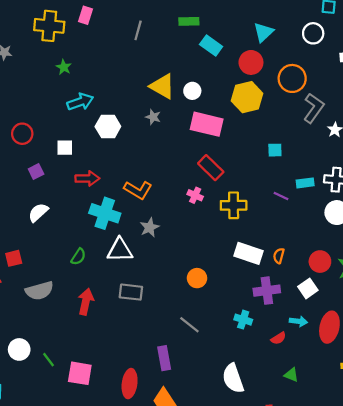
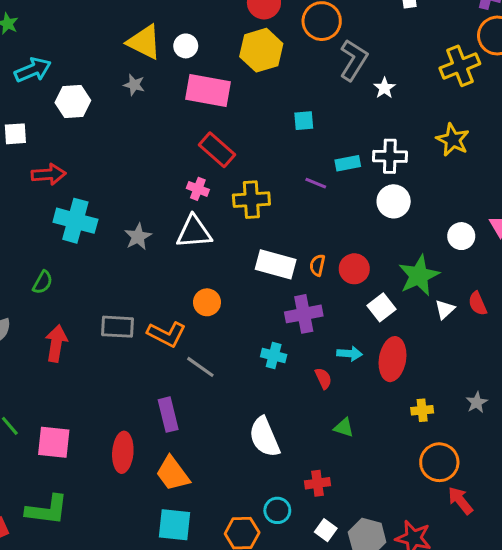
orange L-shape: (138, 190) -> (167, 334), moved
white triangle: (120, 250) -> (194, 232), moved
red circle: (320, 262) -> (354, 269), moved
white square: (308, 288) -> (381, 307), moved
red semicircle: (278, 338) -> (323, 378), turned -80

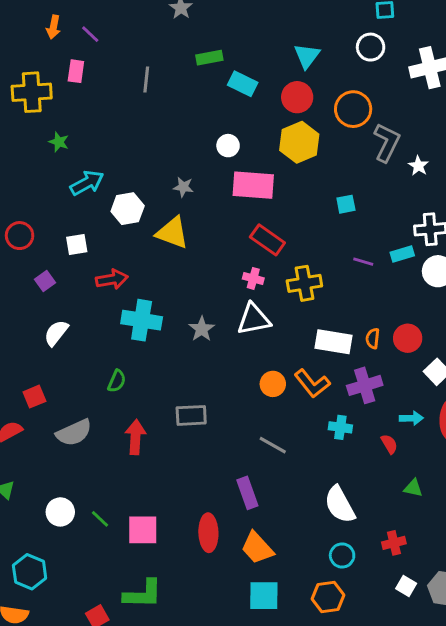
yellow triangle: (144, 42) -> (172, 233), moved
cyan rectangle: (348, 163) -> (402, 254), moved
orange L-shape: (167, 334) -> (312, 384), moved, turned 30
cyan circle: (277, 510) -> (342, 556), moved

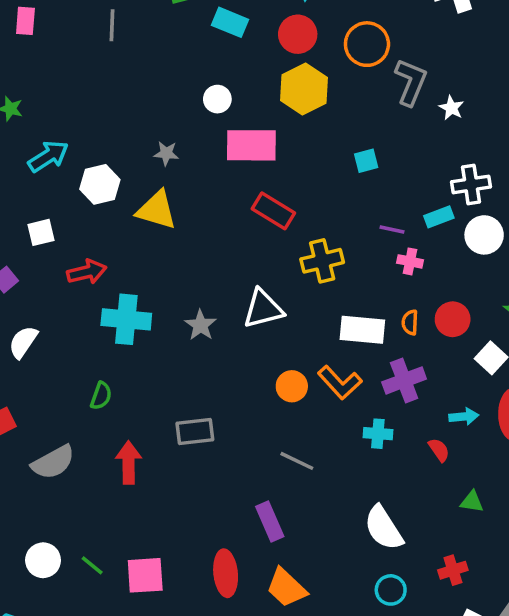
pink cross: (253, 278) -> (410, 261), moved

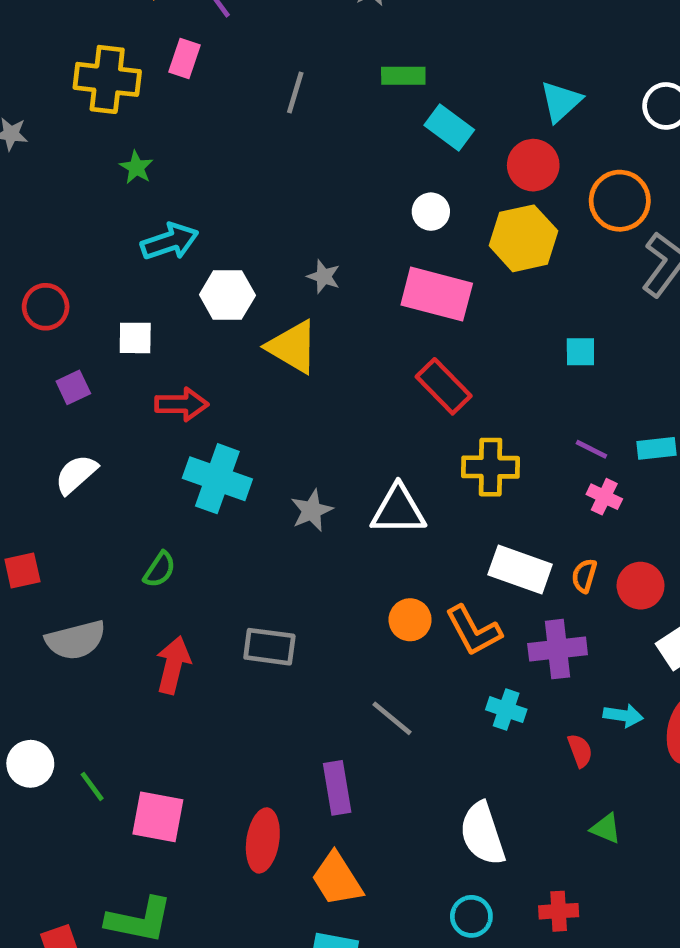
white circle: (217, 99) -> (431, 212), moved

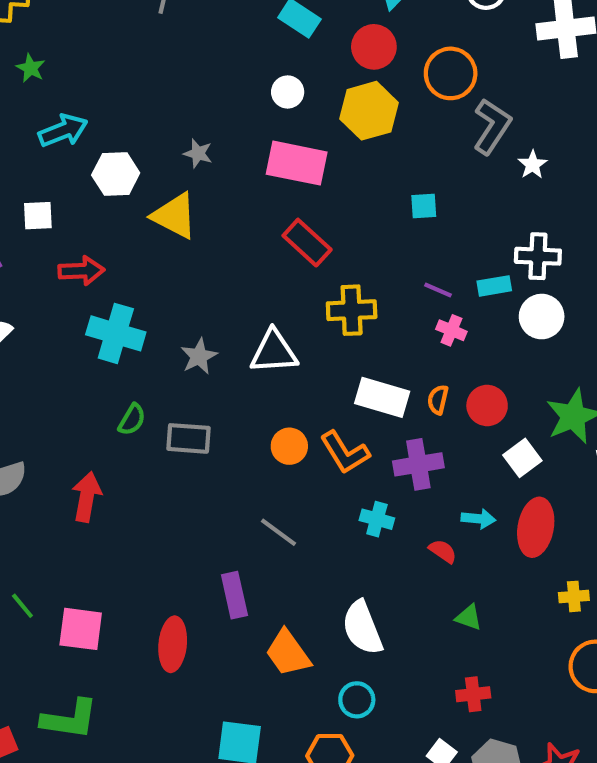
green semicircle: (160, 570) -> (132, 420), moved
gray rectangle: (269, 647) -> (188, 438), moved
red semicircle: (580, 751) -> (443, 551), turned -32
orange trapezoid: (337, 879) -> (288, 653), moved
red cross: (559, 911) -> (473, 694), moved

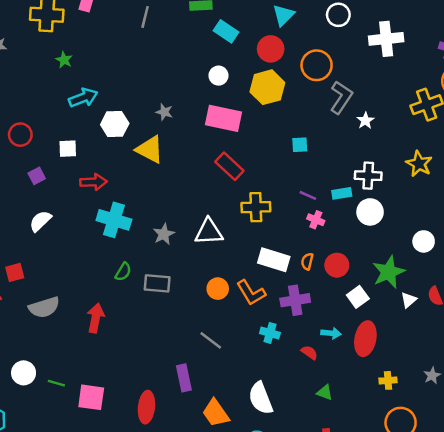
green line: (22, 606) -> (56, 383), turned -35

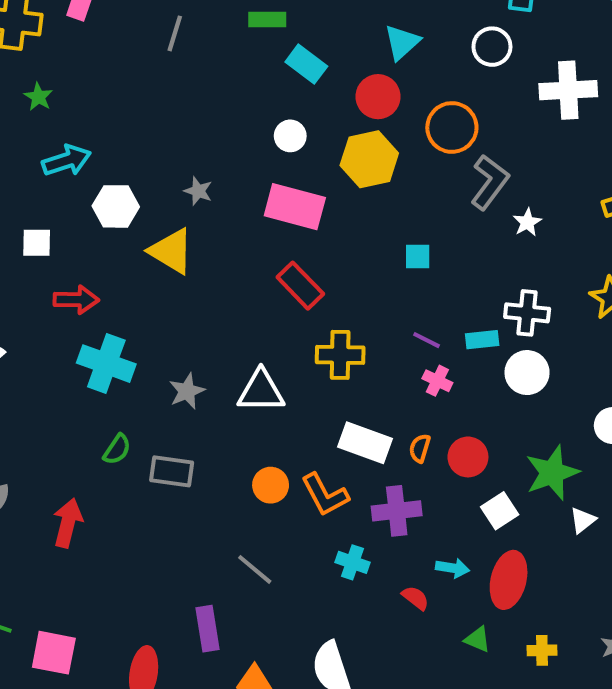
green triangle: (325, 392) -> (478, 639), moved

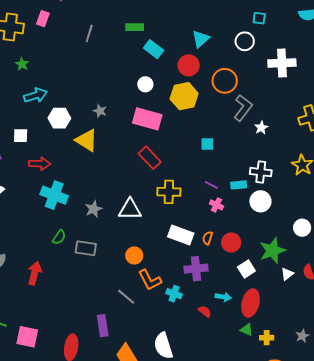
orange L-shape: (325, 495) -> (150, 280), moved
green triangle: (478, 639) -> (247, 330), moved

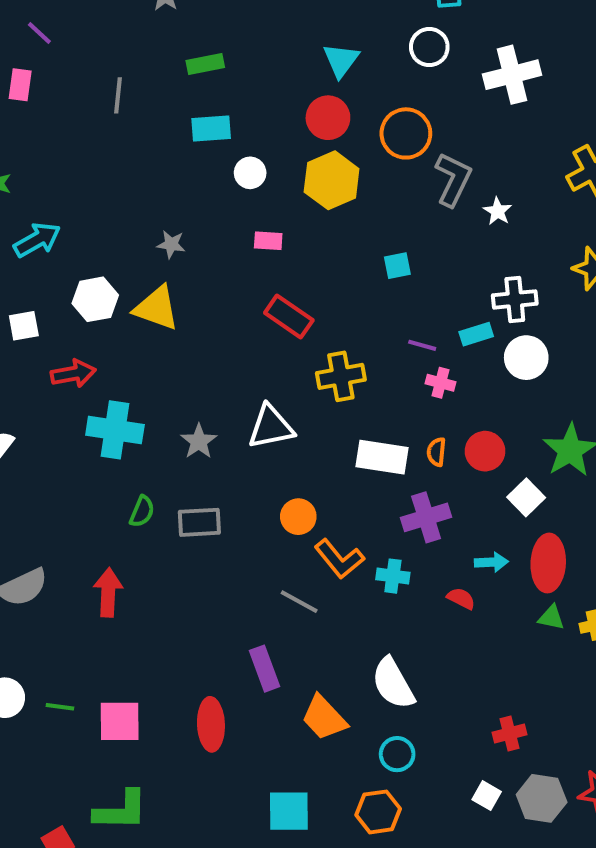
cyan rectangle: (154, 49) -> (211, 128), moved, turned -30
white hexagon: (59, 118) -> (95, 299), moved
pink rectangle: (147, 119) -> (268, 241), size x0.5

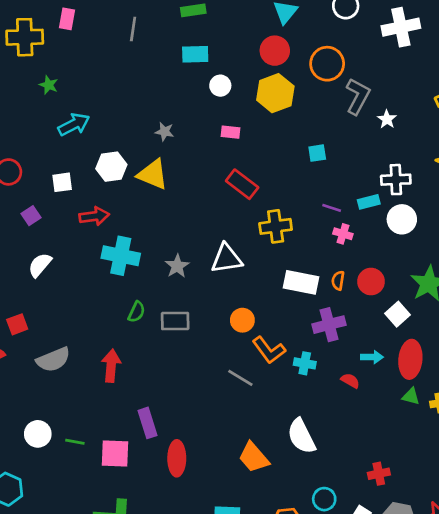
purple rectangle: (264, 669) -> (148, 423), moved
cyan circle: (397, 754) -> (324, 499), moved

